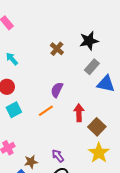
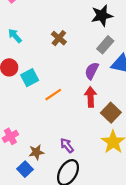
brown cross: (57, 49) -> (59, 38), moved
purple semicircle: (57, 90) -> (92, 71), moved
cyan square: (14, 110) -> (30, 78), moved

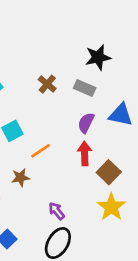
gray rectangle: (105, 45) -> (85, 88), moved, turned 72
brown star: (36, 152) -> (20, 178), moved

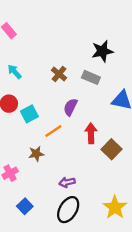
purple semicircle: (86, 123) -> (70, 107), moved
yellow star: (111, 207) -> (115, 207), moved
purple arrow: (57, 211) -> (67, 182), turned -63

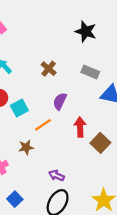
black star: (102, 51) -> (86, 31), moved, turned 30
gray rectangle: (91, 77) -> (90, 72), moved
purple arrow: (67, 182) -> (56, 175), turned 35

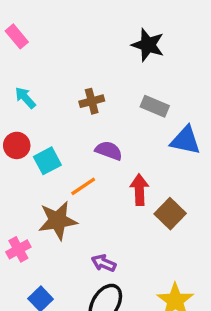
brown cross: (49, 69) -> (92, 101), turned 35
purple semicircle: (60, 101) -> (109, 151), turned 84
brown star: (26, 147) -> (58, 220), size x1.6

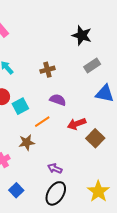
gray rectangle: (155, 106) -> (92, 66), moved, turned -56
red arrow: (139, 190) -> (77, 124), turned -108
brown star: (58, 220) -> (27, 142), size x0.7

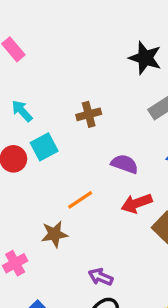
purple semicircle: (58, 100) -> (125, 164), moved
cyan square: (20, 106) -> (44, 147), moved

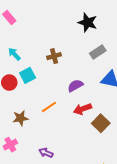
purple semicircle: (125, 164) -> (75, 86), turned -49
brown star: (54, 234) -> (20, 118), moved
purple arrow: (101, 277) -> (46, 153), moved

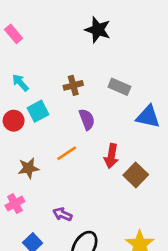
black star: (88, 23) -> (98, 30), moved
gray rectangle: (98, 52) -> (119, 87), moved, turned 56
purple semicircle: (75, 86) -> (87, 119), moved, turned 98
red arrow: (82, 109) -> (111, 156), turned -60

